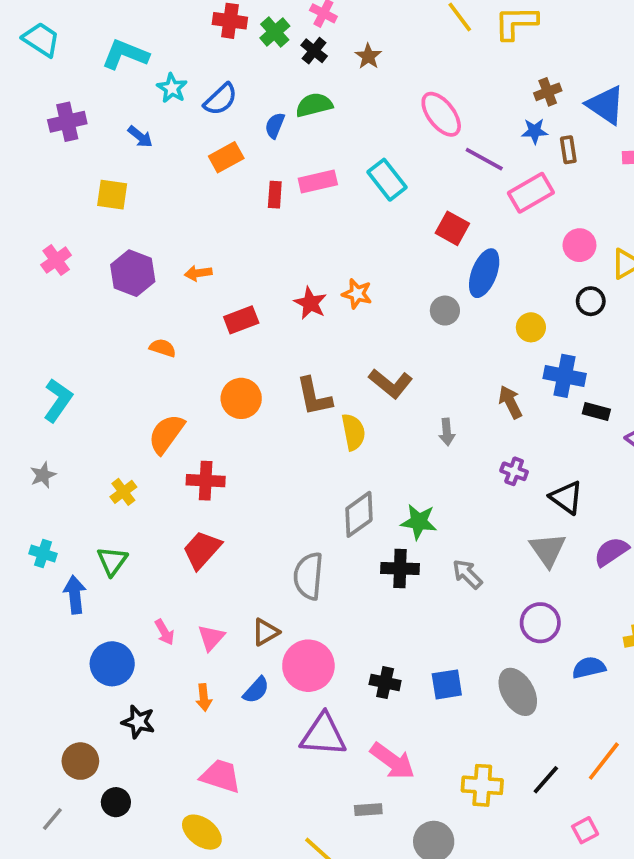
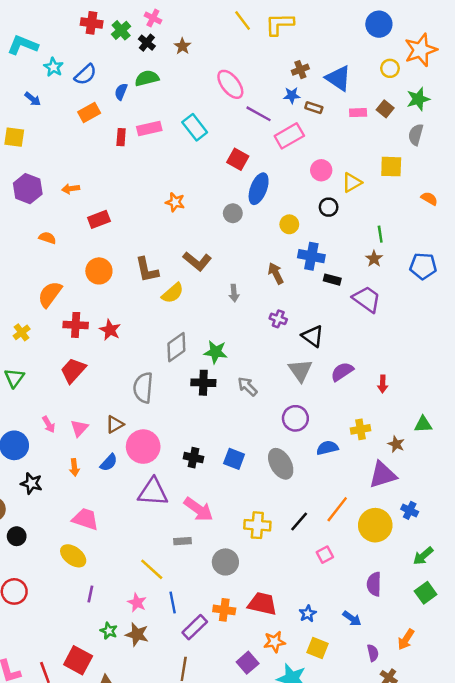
brown rectangle: (568, 150) -> (314, 108), turned -63
red star: (310, 303) -> (110, 330), moved
yellow semicircle: (353, 432) -> (173, 293), turned 60
blue square: (447, 684) -> (234, 459), turned 30

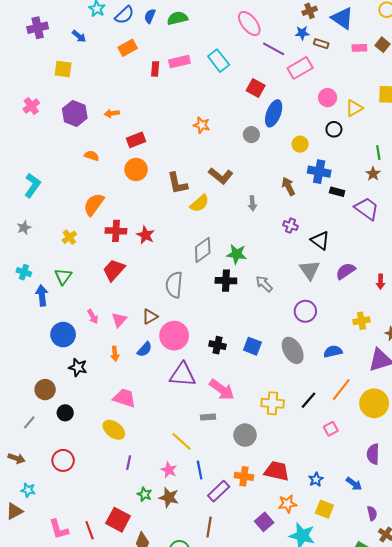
blue semicircle: (121, 92) -> (150, 16), moved
orange circle: (99, 271) -> (136, 169), moved
blue semicircle: (327, 448) -> (333, 351), moved

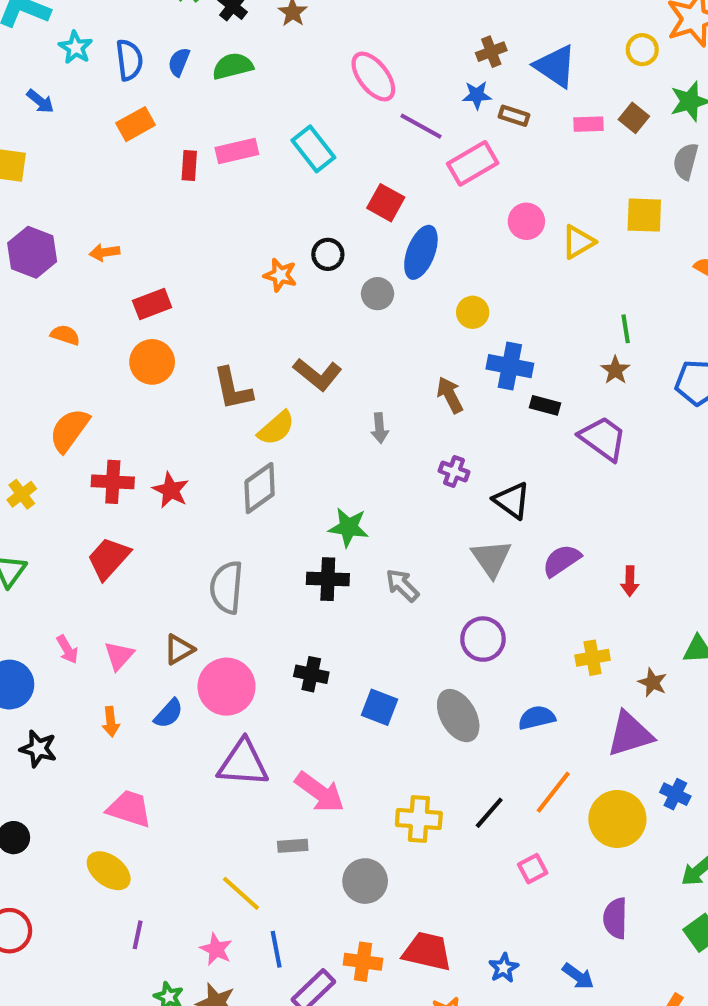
blue semicircle: (124, 15) -> (129, 60), turned -54
black circle: (334, 129) -> (328, 254), moved
gray diamond: (203, 250) -> (260, 488), moved
black cross: (218, 345) -> (311, 674), moved

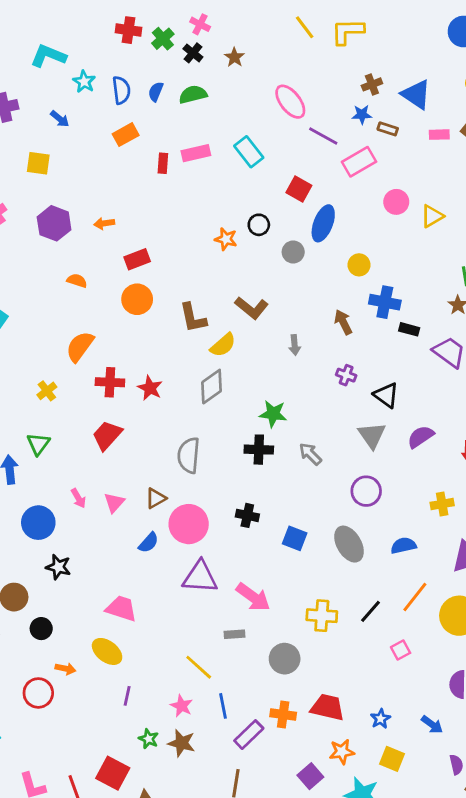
orange arrow: (111, 722) -> (66, 669), moved, turned -72

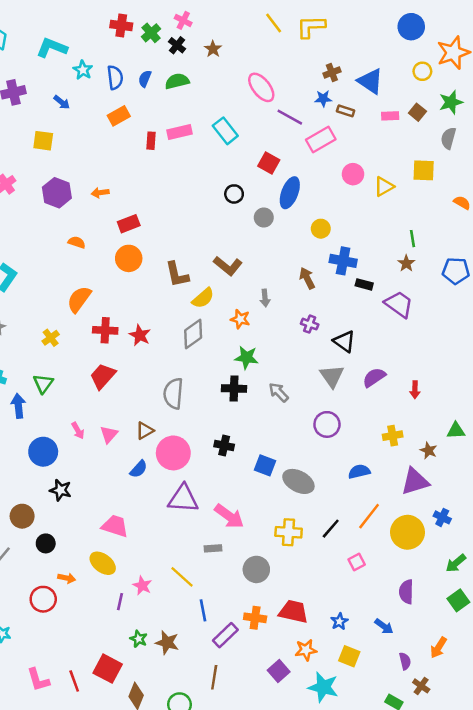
orange star: (226, 239) -> (240, 319), moved
gray ellipse: (349, 544) -> (298, 481), moved, turned -32
pink star: (181, 706) -> (142, 586), moved

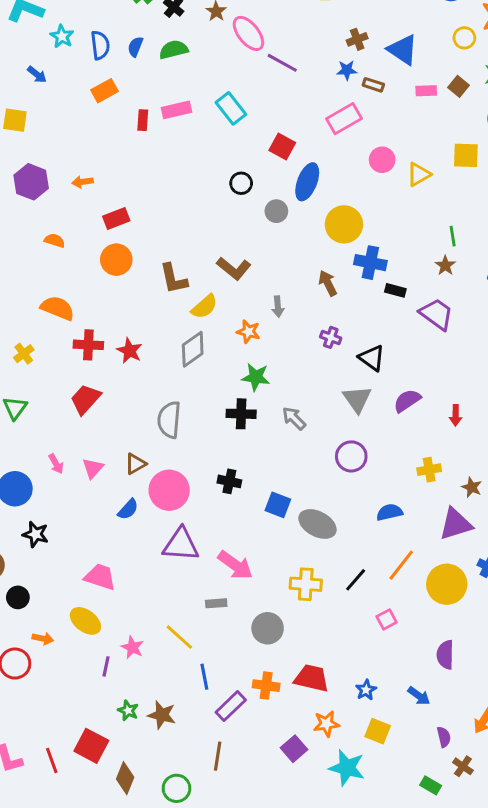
pink ellipse: (261, 87) -> (248, 33), moved
purple line: (290, 117) -> (282, 63), moved
yellow circle: (321, 229) -> (344, 224), size x1.6
orange semicircle: (79, 299) -> (58, 308), turned 76

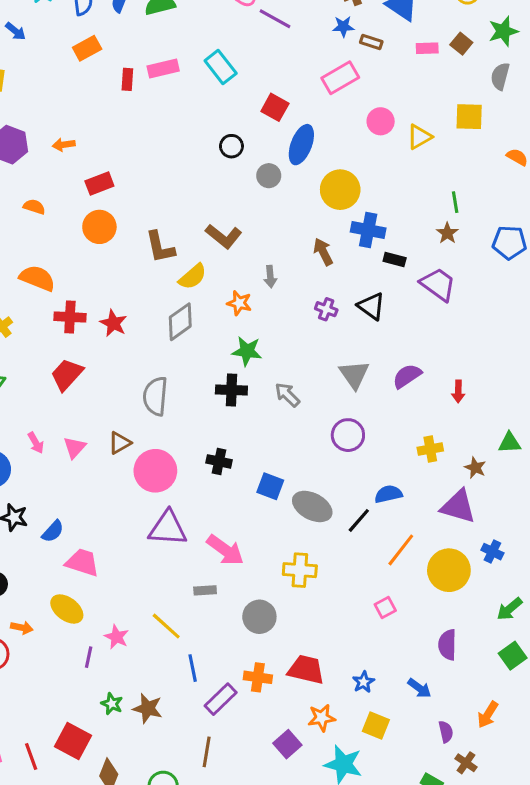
black triangle: (372, 358) -> (371, 306), moved
blue semicircle: (128, 509) -> (53, 531), moved
purple triangle: (456, 524) -> (458, 506), turned 33
black line: (356, 580) -> (359, 520), moved

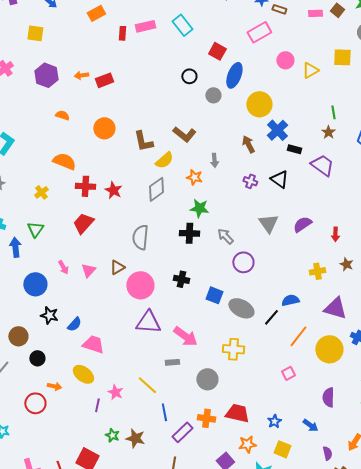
red rectangle: (99, 183) -> (104, 80), moved
blue cross: (368, 230) -> (277, 130), turned 35
purple circle: (348, 435) -> (243, 262), moved
brown star: (475, 468) -> (346, 264), moved

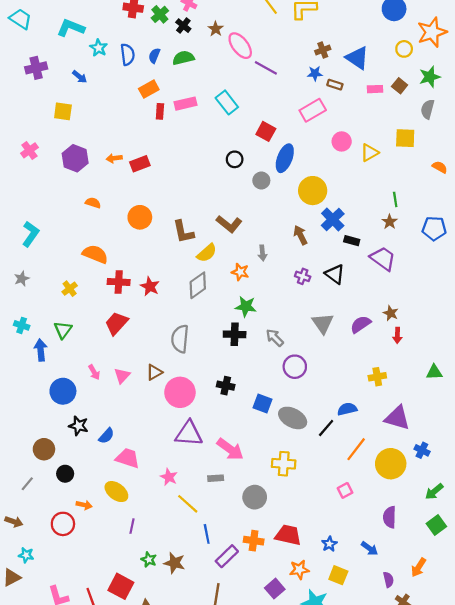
orange rectangle: (96, 13) -> (149, 89), moved
brown star: (346, 264) -> (391, 313), moved
pink star: (115, 392) -> (169, 477), moved

